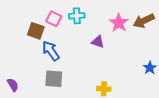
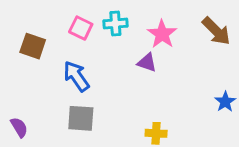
brown arrow: (144, 21) -> (216, 31), turned -110
pink star: (119, 23) -> (162, 34), moved
brown square: (36, 31) -> (33, 46), moved

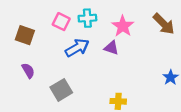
blue arrow: (76, 76) -> (77, 48), moved, turned 95
gray square: (81, 118) -> (61, 90), turned -35
purple semicircle: (19, 127) -> (28, 71), moved

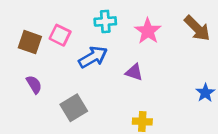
pink square: (61, 22) -> (60, 35), moved
purple triangle: (111, 48) -> (134, 72), moved

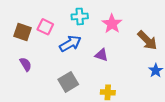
brown arrow: (197, 28) -> (147, 40), moved
gray square: (74, 108) -> (68, 82), moved

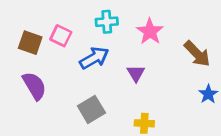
purple triangle: (102, 55) -> (136, 73), turned 40
purple semicircle: (26, 64) -> (34, 86), size x1.5

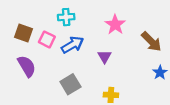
cyan cross: (107, 22) -> (66, 17), moved
pink square: (61, 36) -> (47, 39), moved

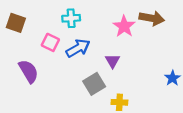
brown square: (23, 33) -> (16, 23), moved
brown arrow: (151, 42) -> (152, 18), moved, turned -35
gray square: (70, 84) -> (94, 84), moved

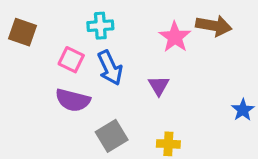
blue arrow: (78, 48) -> (110, 68), turned 95
purple semicircle: (29, 71) -> (73, 100), moved, turned 135
gray square: (94, 84) -> (112, 136), moved

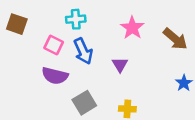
brown arrow: (214, 26) -> (175, 39), moved, turned 30

